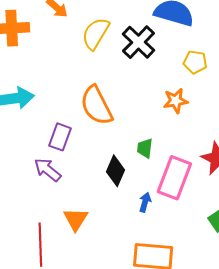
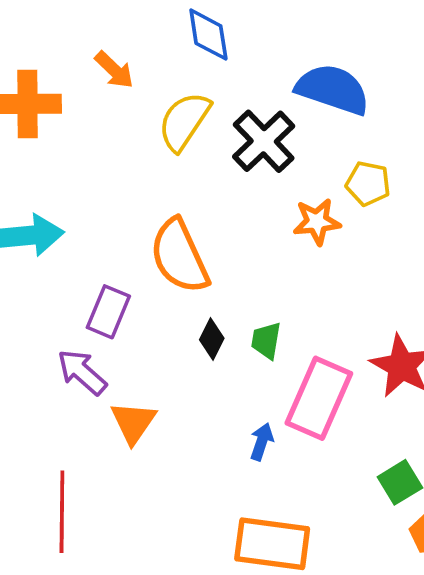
orange star: (176, 101) -> (317, 222), moved
black diamond: (115, 171) -> (212, 339), moved, size x0.7
orange triangle: (76, 219) -> (133, 422), moved

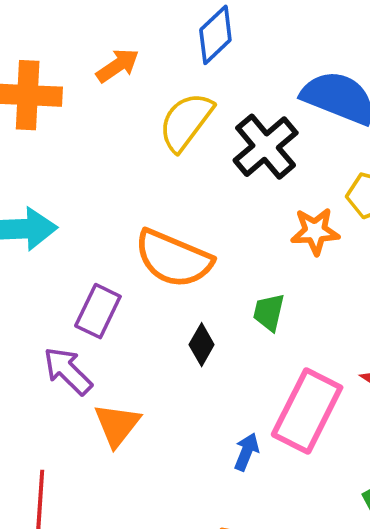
blue diamond: (208, 35) -> (215, 35), turned 52
orange arrow: (114, 70) -> (118, 66), turned -81
orange semicircle: (179, 256) -> (173, 259), turned -46
green trapezoid: (266, 341) -> (269, 312), moved

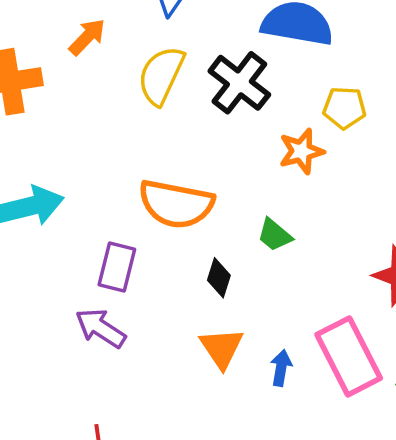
green trapezoid: (269, 312) -> (275, 235), turned -51
pink rectangle: (307, 411) -> (349, 356), moved, turned -42
orange triangle: (117, 425) -> (222, 348), moved

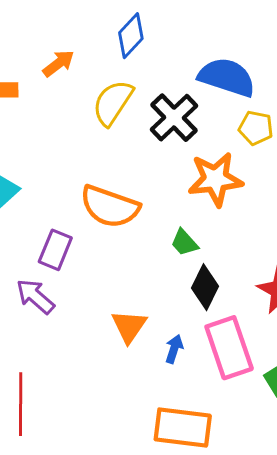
yellow pentagon: (344, 108) -> (256, 128), moved
orange star: (301, 151) -> (215, 179), size x1.5
black diamond: (219, 278) -> (205, 287), moved, size x1.4

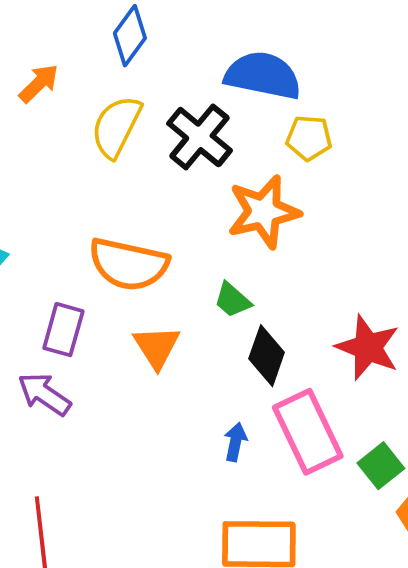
orange triangle: (129, 326) -> (157, 347), moved

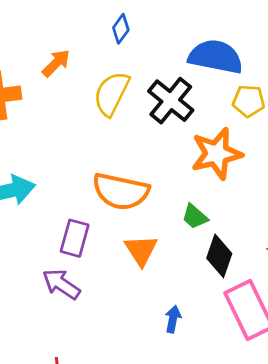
blue diamond: (130, 36) -> (121, 29), size x0.7
blue arrow: (235, 442) -> (173, 319), moved

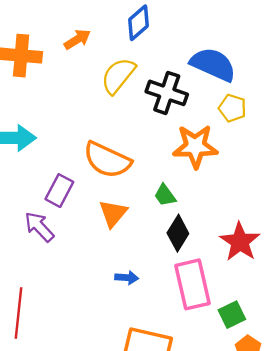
blue diamond: (121, 29) -> (138, 23), size x1.4
black cross: (171, 101) -> (167, 93), turned -33
blue arrow: (173, 319) -> (127, 278), turned 70

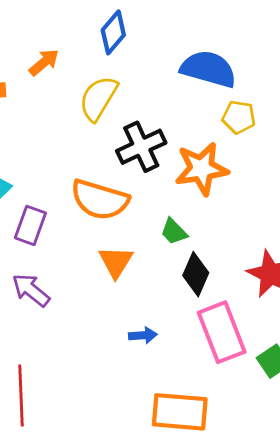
black cross: (167, 93) -> (141, 147), moved, turned -36
purple rectangle: (59, 191) -> (30, 225), moved

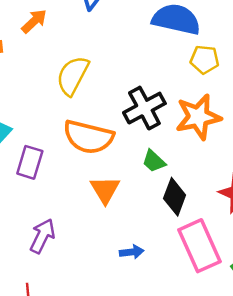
yellow semicircle: (98, 98) -> (73, 76), moved
black cross: (141, 147) -> (144, 108), moved
orange star: (201, 169) -> (198, 117), moved
purple arrow: (31, 290) -> (42, 236), moved, turned 80

